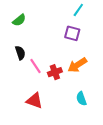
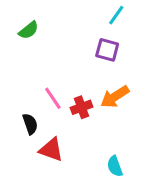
black semicircle: (20, 53) -> (30, 124), moved
cyan semicircle: (81, 99) -> (115, 166), moved

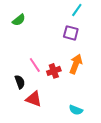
orange arrow: (115, 97) -> (76, 64), turned 144
cyan semicircle: (115, 166) -> (76, 110), turned -48

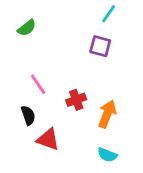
orange arrow: (76, 64) -> (107, 114), moved
pink line: (35, 65) -> (38, 84), moved

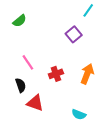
cyan line: (109, 14) -> (88, 10), moved
purple square: (100, 46) -> (74, 34), turned 35
orange arrow: (107, 114) -> (87, 74), moved

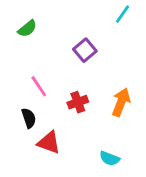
purple square: (74, 34) -> (85, 50), moved

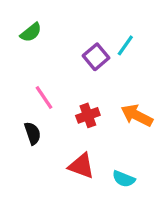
cyan line: (122, 14) -> (125, 45), moved
orange arrow: (121, 102) -> (137, 115), turned -84
red triangle: (49, 143) -> (81, 166), moved

